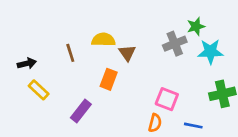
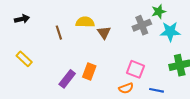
black arrow: (27, 63) -> (22, 19), moved
orange rectangle: (109, 79) -> (89, 71), moved
yellow rectangle: (39, 90) -> (24, 59), moved
orange semicircle: (155, 123) -> (126, 88), turned 56

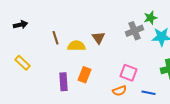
yellow semicircle: (85, 22) -> (76, 46), moved
purple rectangle: (67, 79) -> (63, 82), turned -42

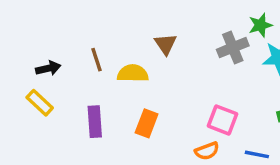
black arrow: (20, 25) -> (48, 68), moved
brown triangle: (98, 38) -> (166, 44), moved
purple rectangle: (63, 82) -> (95, 122), moved

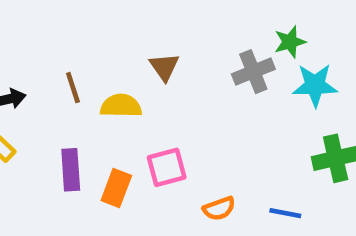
pink square: (222, 120) -> (167, 167), moved, turned -36
orange rectangle: (147, 123) -> (116, 188), moved

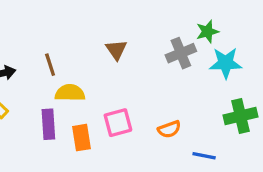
yellow semicircle: (121, 106) -> (70, 93), moved
orange rectangle: (116, 188) -> (82, 138), turned -30
orange semicircle: (219, 209) -> (169, 129), moved

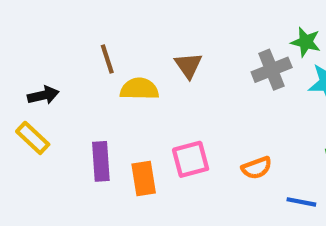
green star: (207, 32) -> (306, 42), turned 30
brown line: (50, 65) -> (107, 59), moved
yellow semicircle: (70, 93) -> (139, 89), moved

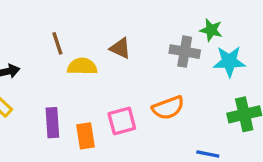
brown triangle: (188, 65) -> (120, 48), turned -30
gray cross: (272, 70) -> (185, 52), turned 32
orange semicircle: (257, 168) -> (168, 108), moved, size x1.4

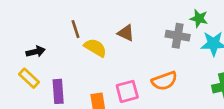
yellow semicircle: (82, 66) -> (95, 48), turned 30
purple rectangle: (52, 123) -> (58, 91), moved

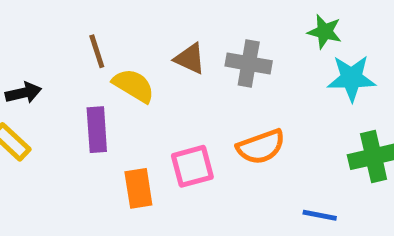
gray cross: (178, 36) -> (249, 63), moved
purple rectangle: (58, 91) -> (97, 130), moved

